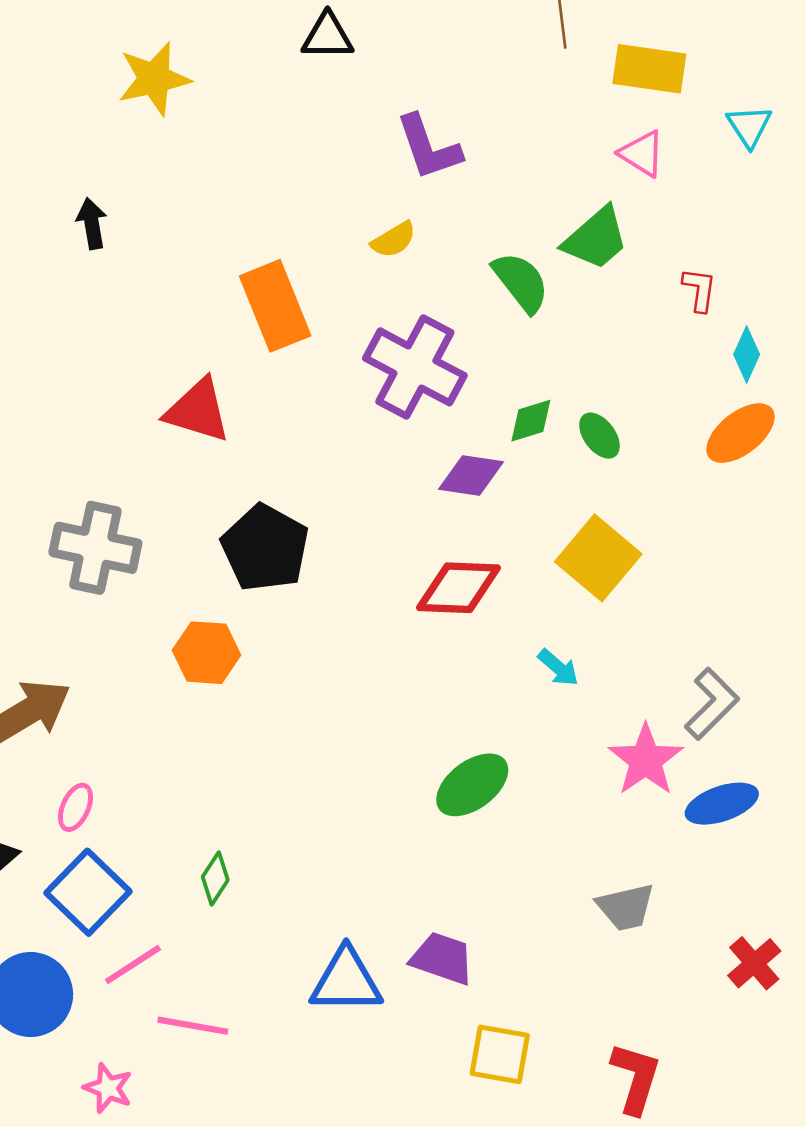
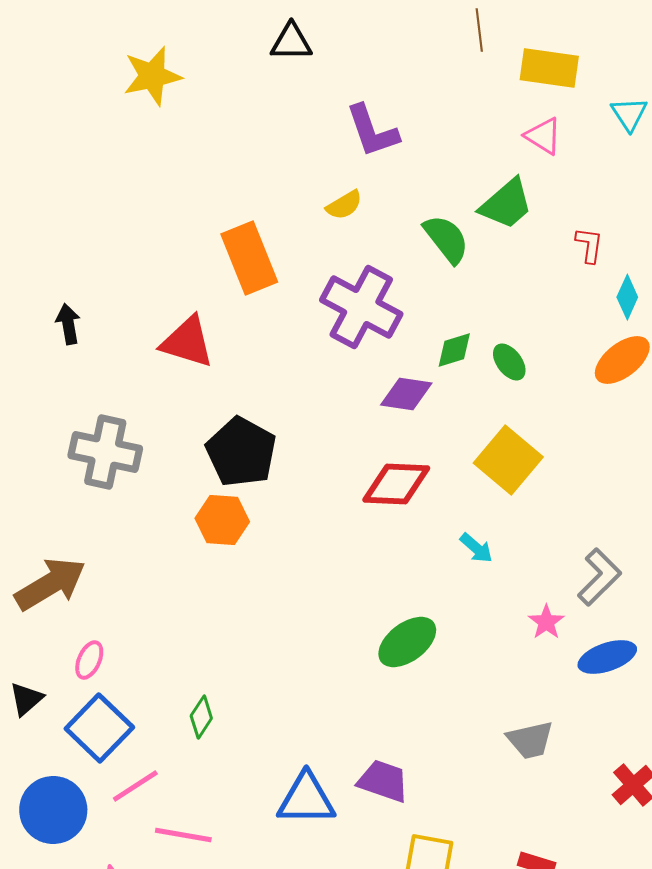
black arrow: (92, 223) -> (68, 324), moved
orange hexagon: (207, 653) -> (222, 520), moved
pink star: (646, 760) -> (546, 622), size x0.6

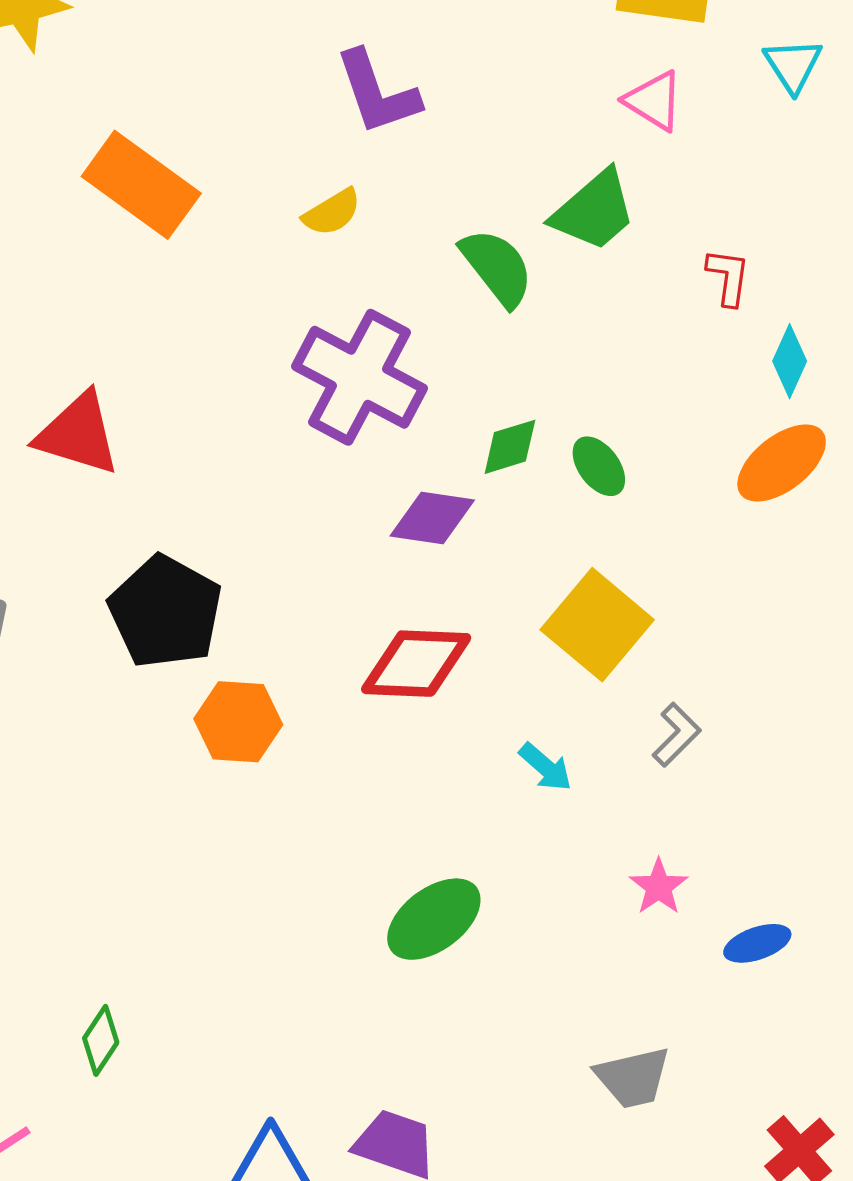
orange rectangle: (249, 258) -> (141, 185), moved, turned -32
orange hexagon: (222, 520) -> (238, 722), moved
gray L-shape: (599, 577) -> (676, 735), moved, size x0.7
blue ellipse: (607, 657) -> (757, 943), size x0.7

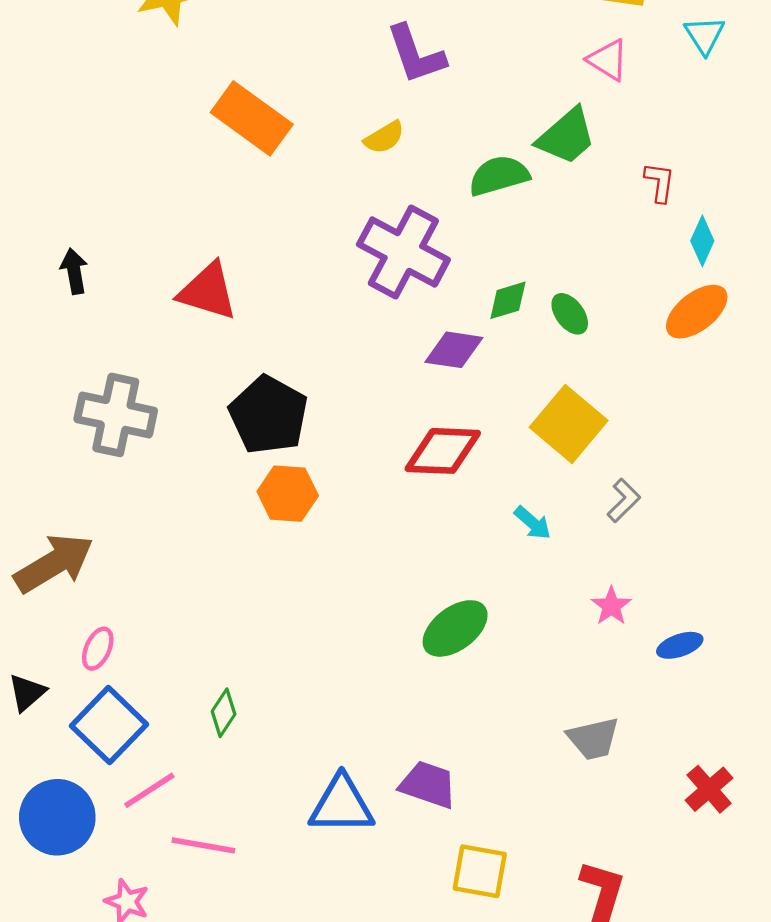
green semicircle: (497, 267) -> (499, 176), turned -68
orange hexagon: (238, 722) -> (288, 494), moved

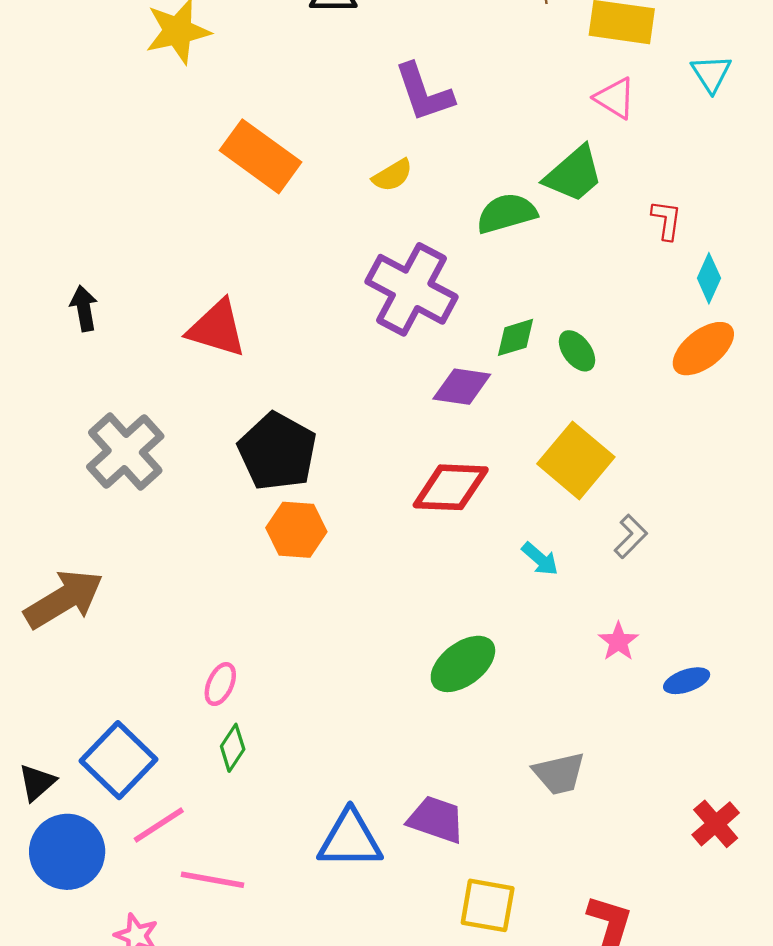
gray cross: (116, 415) -> (125, 451), turned 36
pink ellipse: (98, 649) -> (220, 684), moved
black triangle: (27, 693) -> (37, 782), moved
gray trapezoid: (593, 739) -> (559, 774), moved

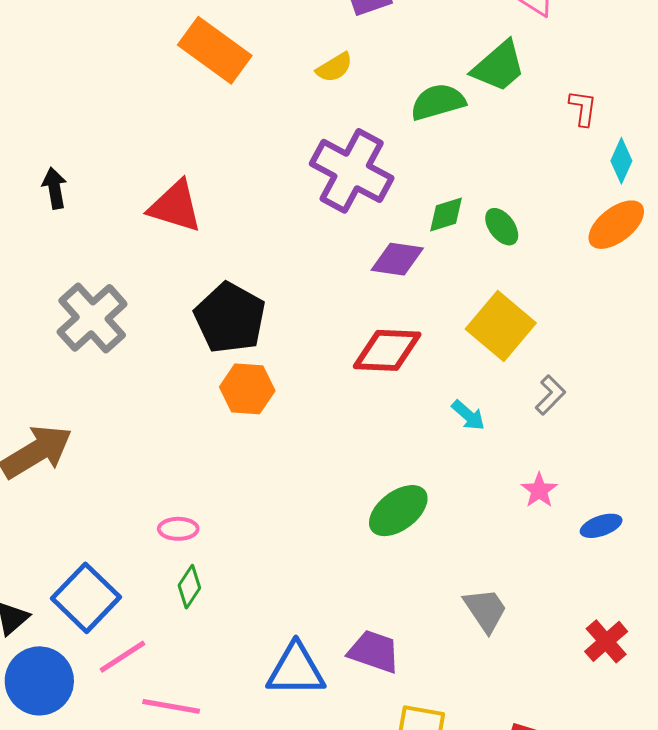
pink ellipse: (220, 684) -> (178, 529), turned 66
gray trapezoid: (559, 774) -> (485, 610), turned -111
red cross: (716, 824) -> (606, 641), moved

